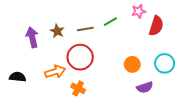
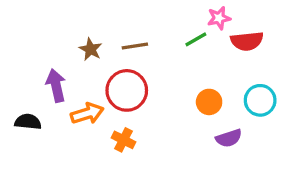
green line: (110, 22) -> (196, 39), moved
red semicircle: (156, 26) -> (247, 41), turned 66
purple arrow: (32, 37) -> (56, 86), moved

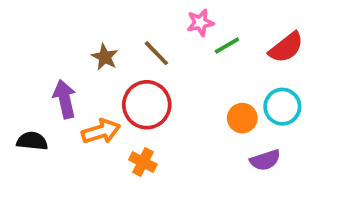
pink star: (219, 18) -> (200, 23), moved
red semicircle: (247, 41) -> (286, 47), turned -32
brown line: (135, 46) -> (156, 53), turned 55
cyan circle: (260, 100) -> (282, 107), moved

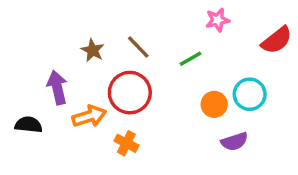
pink star: (200, 23) -> (218, 20), moved
green line: (227, 46) -> (191, 59), moved
red semicircle: (286, 47) -> (277, 40), moved

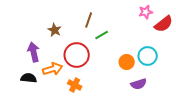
pink star: (218, 20) -> (146, 12), moved
brown line: (138, 47) -> (89, 20), moved, turned 63
green line: (191, 59) -> (102, 35), moved
black semicircle: (28, 125) -> (29, 78), moved

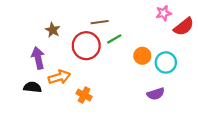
brown line: (89, 20) -> (100, 22), turned 63
brown star: (55, 30) -> (53, 30), moved
red circle: (77, 55) -> (86, 46), moved
orange circle: (127, 62) -> (142, 56), moved

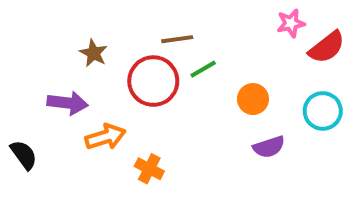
purple arrow: (38, 58) -> (68, 103), turned 110
cyan circle: (166, 62) -> (323, 111), moved
black semicircle: (32, 87) -> (24, 155), moved, turned 48
purple semicircle: (156, 94) -> (269, 147), moved

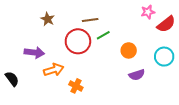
brown star: (93, 53) -> (48, 19), moved

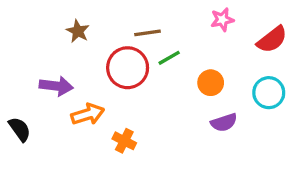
pink star: (148, 12) -> (222, 20), moved

